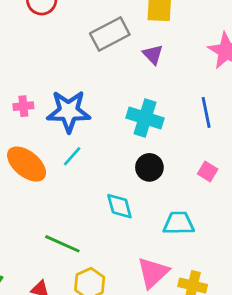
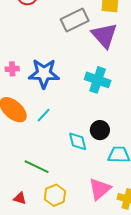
purple triangle: (153, 55) -> (104, 35), size x1.8
cyan line: (72, 156) -> (44, 115), moved
black circle: (149, 167) -> (100, 130), moved

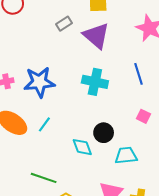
gray rectangle: (75, 20) -> (64, 24), size x0.6

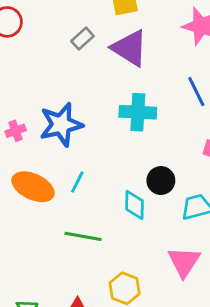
cyan diamond: (82, 147) -> (135, 205), turned 30
green line: (44, 178) -> (83, 236), moved

